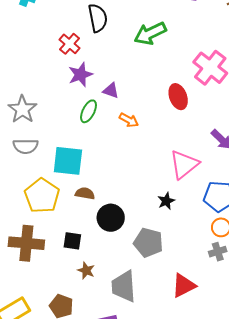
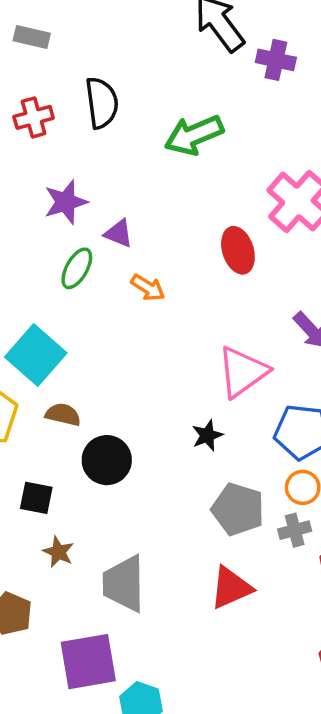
red cross: (69, 44) -> (34, 117), moved, turned 30
cyan square: (68, 161) -> (36, 355), turned 32
gray pentagon: (148, 243) -> (238, 509), moved

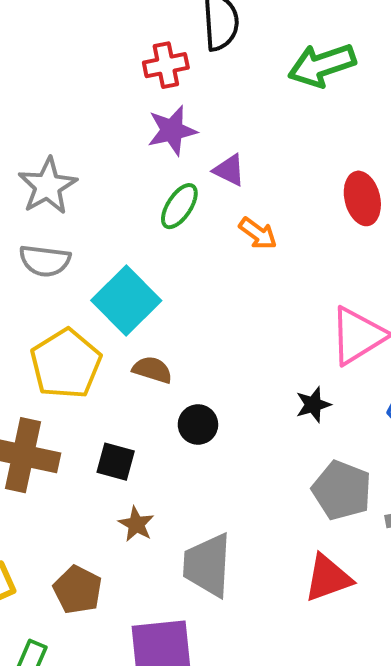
red cross: (34, 117) -> (166, 65), moved
black circle: (107, 460) -> (198, 425), size x0.7

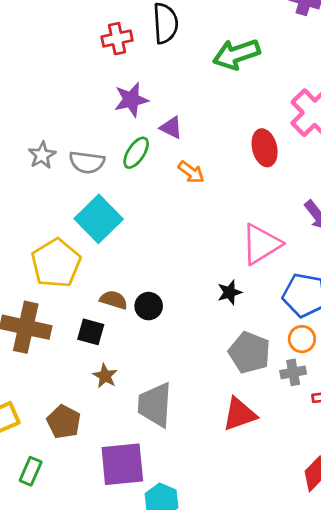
red cross: (166, 65) -> (117, 39), moved
gray star: (48, 186) -> (42, 155), moved, size x0.7
gray semicircle: (45, 261) -> (87, 162), moved
brown semicircle: (152, 370) -> (114, 300), moved

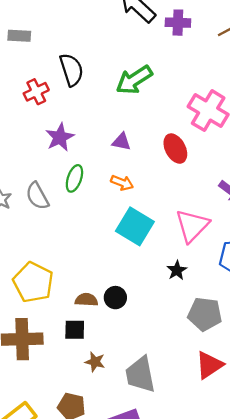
purple triangle: (171, 128) -> (121, 142), moved
gray semicircle: (87, 162) -> (37, 196), turned 68
cyan square: (99, 219) -> (135, 226), moved

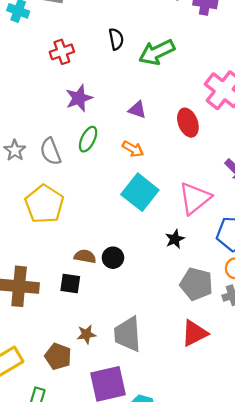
black semicircle: (72, 70) -> (116, 39), moved, size x0.7
yellow pentagon: (33, 282) -> (44, 204), moved
brown star: (95, 362) -> (86, 334), moved, turned -30

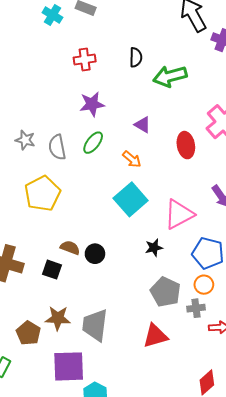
gray star: (15, 150) -> (25, 140), turned -30
brown star: (86, 334) -> (58, 318), size x1.4

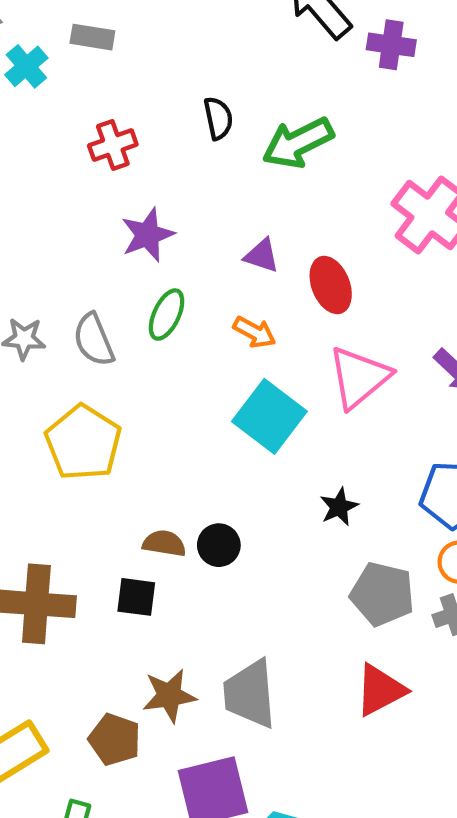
cyan cross: (52, 15) -> (26, 66), turned 30
red ellipse: (186, 145) -> (331, 285), moved
pink triangle: (179, 214) -> (359, 377), moved

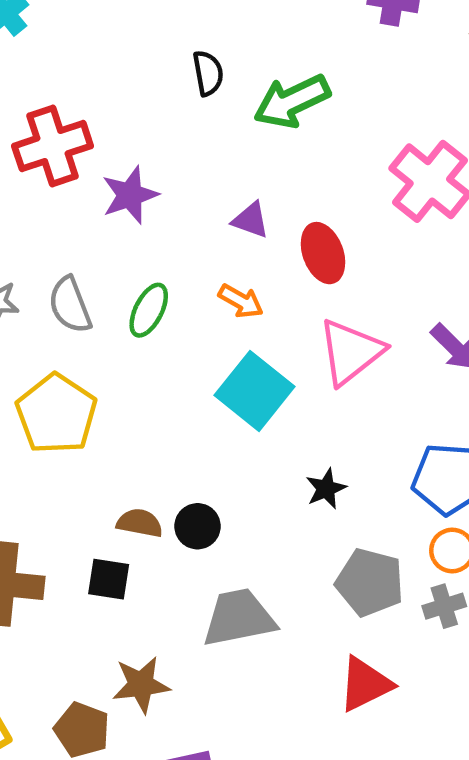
red cross: (113, 145) -> (53, 146), moved, size x1.5
green ellipse: (167, 315) -> (149, 310), moved
gray trapezoid: (250, 694) -> (239, 618), moved, turned 82

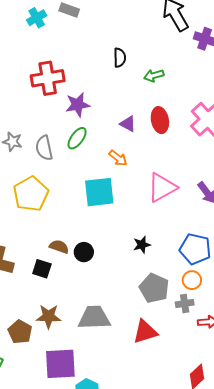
green arrow: (292, 101) -> (154, 75), size x0.6
red ellipse: (323, 253) -> (160, 120), moved
green ellipse: (149, 310) -> (77, 138), moved
cyan square: (255, 391) -> (99, 192), moved, turned 36
gray trapezoid: (239, 618) -> (94, 318), moved

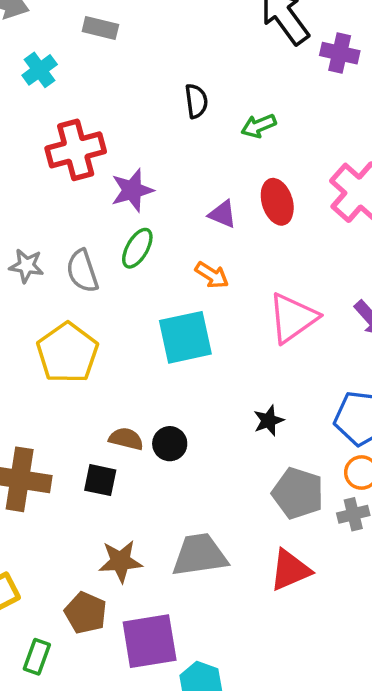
cyan cross: (37, 18) -> (40, 70), moved
brown pentagon: (20, 332) -> (86, 613), moved

